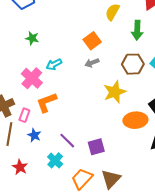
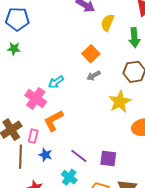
green star: (32, 38) -> (14, 49), moved
purple square: (96, 147) -> (108, 158), turned 30

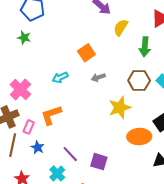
orange square: (91, 54) -> (86, 53), moved
pink cross: (36, 98) -> (20, 89), moved

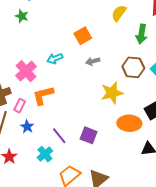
pink cross: (20, 89) -> (26, 71), moved
purple square: (99, 162) -> (89, 135), moved

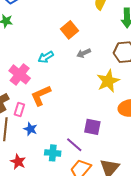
purple line: (59, 136) -> (74, 145), moved
cyan cross: (45, 154) -> (53, 153), turned -35

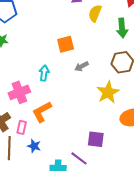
orange square: (69, 30) -> (66, 44), turned 30
cyan arrow: (46, 57) -> (44, 73), turned 133
pink cross: (20, 74) -> (19, 92), turned 35

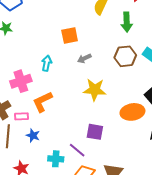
yellow star: (108, 92) -> (95, 90), moved, turned 30
pink rectangle: (22, 127) -> (21, 116), turned 72

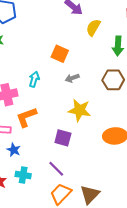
orange square: (70, 35) -> (60, 54), turned 30
purple square: (95, 132) -> (63, 138), moved
cyan cross: (56, 159) -> (23, 175), moved

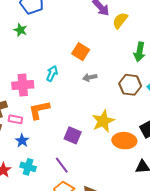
yellow semicircle: (93, 27) -> (120, 20), moved
yellow star: (80, 110) -> (103, 121), moved, turned 30

